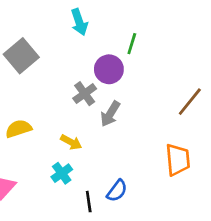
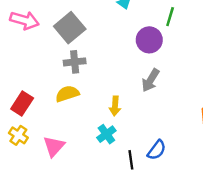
gray cross: (85, 94) -> (75, 62), moved, turned 30
yellow arrow: (71, 142) -> (115, 106), turned 66

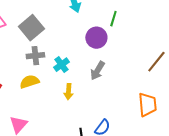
cyan cross: (106, 134) -> (61, 65), moved

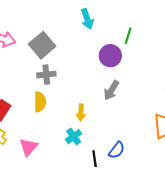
cyan cross: (61, 65) -> (74, 137), moved
yellow semicircle: (29, 82) -> (40, 102), turned 108

